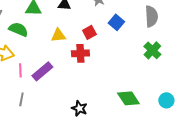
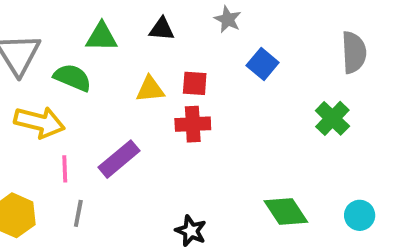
gray semicircle: (151, 16) -> (354, 52), moved
red square: (89, 32) -> (195, 83), moved, turned 32
pink line: (20, 70) -> (65, 169), moved

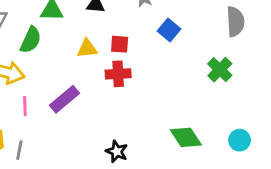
green semicircle: (72, 78) -> (31, 40), turned 92
gray line: (78, 213) -> (19, 150), moved

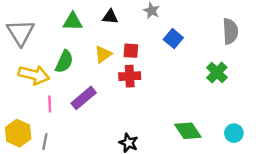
green semicircle: (31, 40) -> (64, 62), moved
yellow triangle: (87, 48) -> (103, 54), turned -30

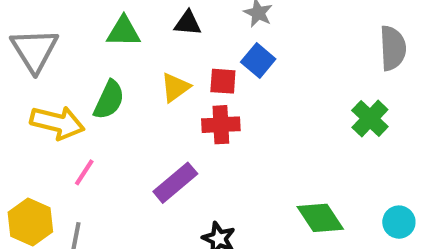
blue square: (173, 39) -> (258, 61), moved
purple rectangle: (84, 98) -> (175, 183), moved
pink line: (50, 104) -> (84, 172), turned 35

